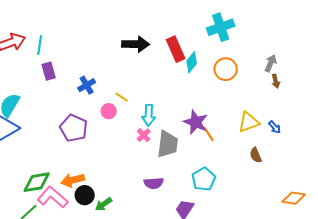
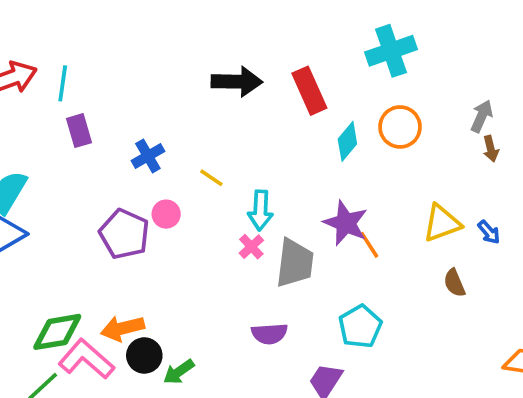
cyan diamond: (192, 62) -> (347, 141), moved
pink circle: (109, 111) -> (166, 214), moved

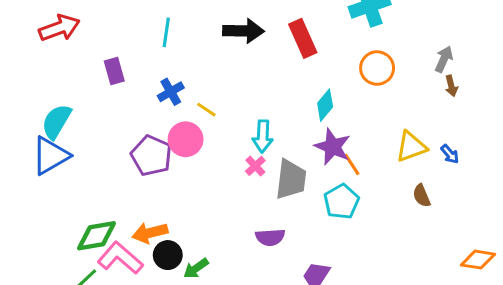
cyan line: (63, 83) -> (166, 32), moved
cyan diamond: (347, 141) -> (325, 105), moved
yellow line: (211, 178) -> (206, 110), moved
pink circle: (166, 214) -> (186, 139), size x1.5
cyan pentagon: (360, 326) -> (341, 202), moved

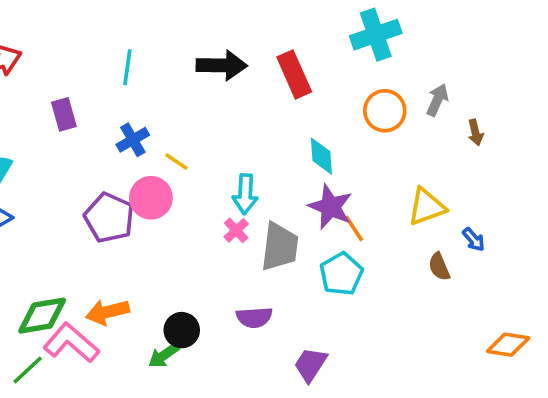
gray arrow: (444, 59) -> (437, 100), moved
cyan diamond: (325, 105) -> (321, 156), turned -44
blue arrow: (450, 154) -> (474, 239), moved
black circle: (168, 255) -> (182, 330), moved

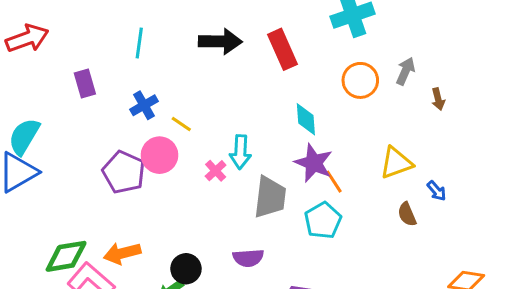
pink cross: (236, 230) -> (216, 171), moved

